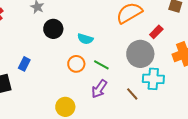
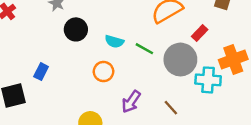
green line: (101, 65) -> (144, 49), moved
cyan cross: (153, 79) -> (208, 80), moved

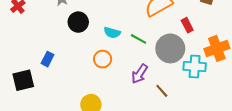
red rectangle: (200, 33) -> (187, 25), turned -72
purple arrow: (131, 102) -> (140, 74), moved

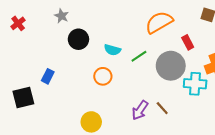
green line: (139, 39) -> (139, 56), turned -63
purple arrow: (140, 74) -> (140, 110), moved

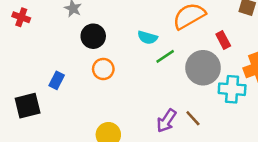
red cross: (18, 23) -> (21, 17), turned -32
cyan semicircle: (112, 50) -> (147, 37), moved
orange circle: (103, 76) -> (103, 69), moved

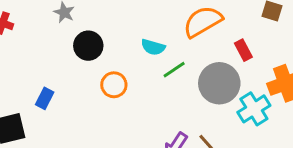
orange circle: (103, 69) -> (114, 85), moved
cyan cross: (232, 89) -> (254, 109), turned -36

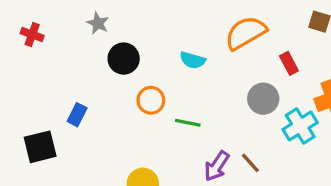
green line: (174, 70) -> (188, 123), moved, turned 45
gray circle: (219, 83) -> (263, 99), size x0.7

